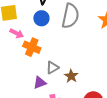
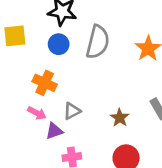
pink arrow: (17, 33) -> (37, 113), moved
brown star: (71, 76) -> (120, 118), moved

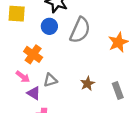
brown star: (120, 118) -> (87, 84), moved
purple triangle: (54, 131) -> (34, 93), turned 40

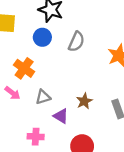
gray semicircle: (80, 30) -> (76, 42), size x0.7
purple triangle: (34, 93) -> (61, 116), moved

